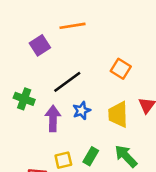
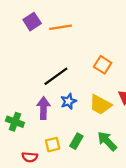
purple square: (40, 45) -> (32, 22), moved
green cross: (24, 99) -> (15, 122), moved
yellow trapezoid: (118, 114) -> (100, 105), turned -60

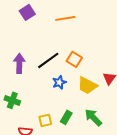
orange line: (60, 27) -> (65, 18), moved
orange square: (103, 65) -> (74, 59), moved
purple arrow: (43, 108) -> (19, 63), moved

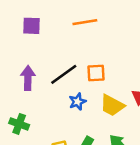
purple square: (27, 12) -> (31, 26), moved, turned 35
orange square: (74, 59) -> (96, 73), turned -35

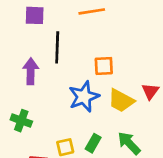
black line: (64, 74) -> (57, 47), moved, turned -52
blue star: (77, 102) -> (84, 97), size x1.6

